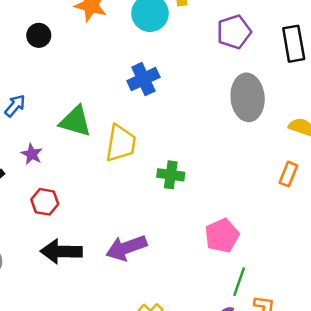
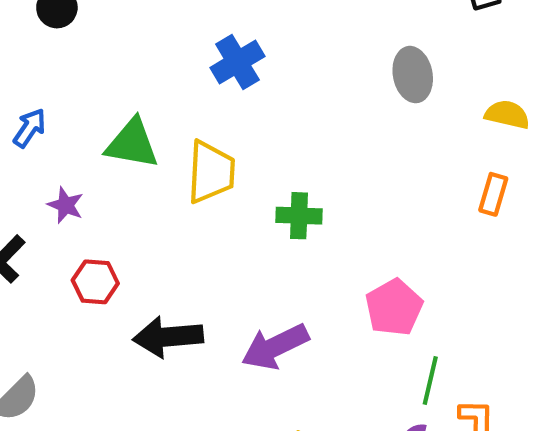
gray ellipse: (248, 97) -> (413, 75), size x0.7
purple arrow: (126, 248) -> (275, 347), moved
black arrow: (61, 251) -> (168, 337), moved

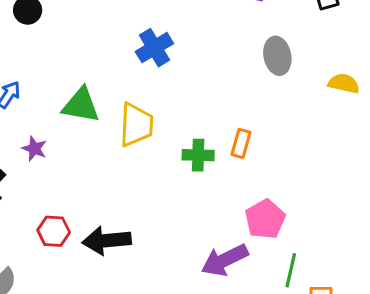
orange rectangle: (493, 194) -> (241, 143), moved
red hexagon: (95, 282) -> (54, 231), moved
purple arrow: (275, 347) -> (225, 260), moved

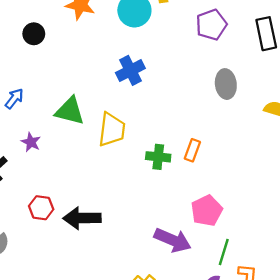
purple arrow: (225, 260) -> (173, 240), turned -135

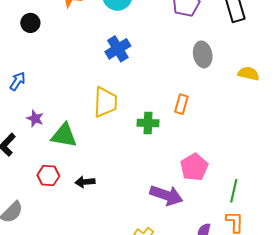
green triangle: (70, 111) -> (64, 135), moved
orange rectangle: (192, 150) -> (181, 104), moved
black arrow: (82, 218) -> (85, 182), size x0.6
green line: (224, 252) -> (234, 191), moved

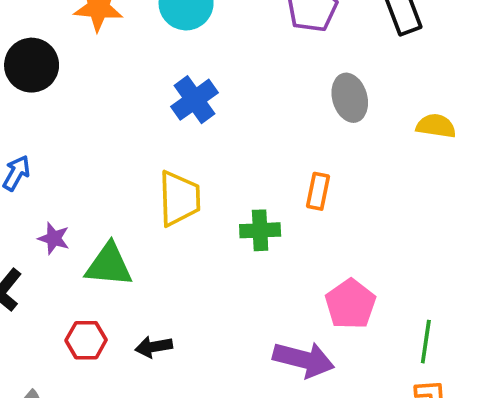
black circle: (30, 23) -> (32, 65), size x1.5

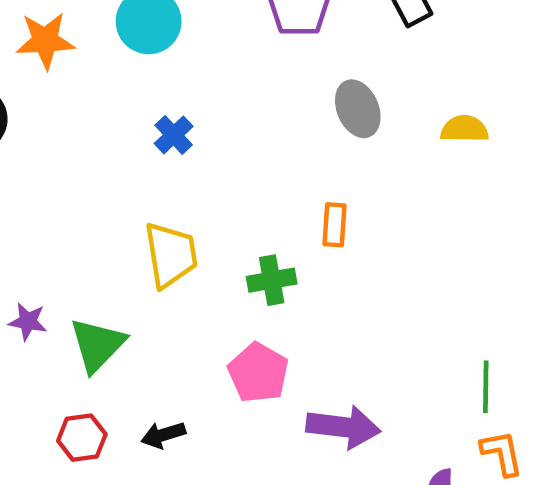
blue cross: (195, 100) -> (174, 135), size x0.7
green triangle: (109, 265) -> (97, 345), turned -44
pink pentagon: (350, 304) -> (258, 373), moved

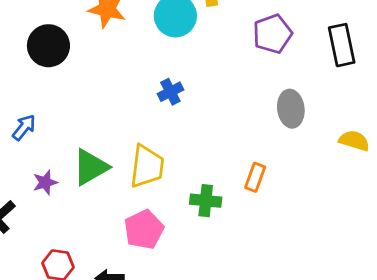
purple star: (28, 322) -> (45, 182), turned 30
green triangle: (97, 345) -> (91, 167), moved
pink pentagon: (258, 373) -> (144, 229), moved

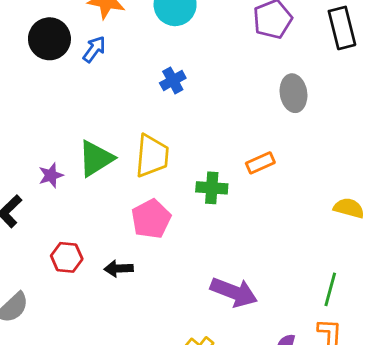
blue arrow: (24, 127) -> (94, 49), moved
yellow semicircle: (354, 141) -> (349, 208), moved
orange rectangle: (255, 177) -> (260, 163), turned 48

